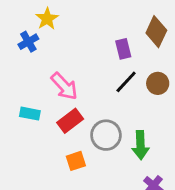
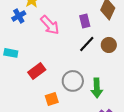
pink arrow: (64, 86) -> (50, 25), moved
cyan rectangle: (30, 114) -> (11, 53), moved
red rectangle: (70, 121) -> (37, 71), moved

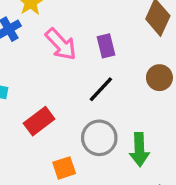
purple rectangle: (85, 21) -> (106, 46), moved
black line: (87, 44) -> (101, 89), moved

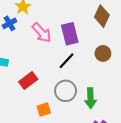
purple rectangle: (106, 46) -> (70, 34), size x1.5

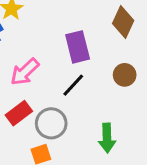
pink arrow: (42, 33) -> (25, 72), moved, turned 90
gray circle: (66, 91) -> (51, 123), moved

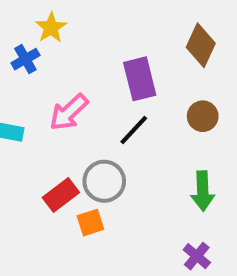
red rectangle: (19, 113) -> (61, 195), moved
green arrow: (107, 138) -> (203, 191), moved

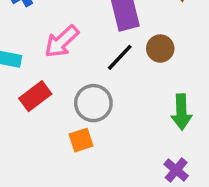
brown circle: (203, 116) -> (160, 49), moved
red rectangle: (61, 195) -> (35, 96), moved

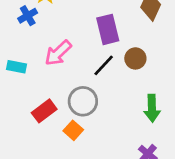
red rectangle: (35, 96) -> (44, 111), moved
orange square: (81, 140) -> (73, 130), turned -30

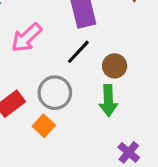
brown circle: (135, 58) -> (115, 66), moved
green arrow: (152, 108) -> (108, 101), moved

